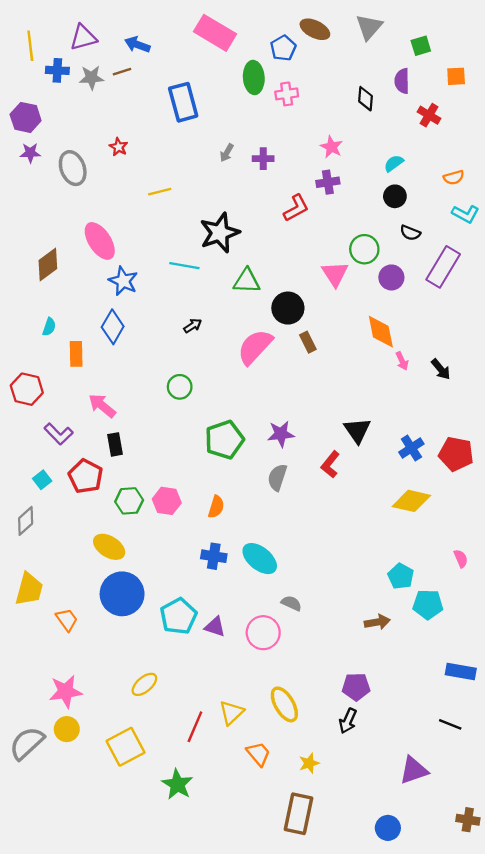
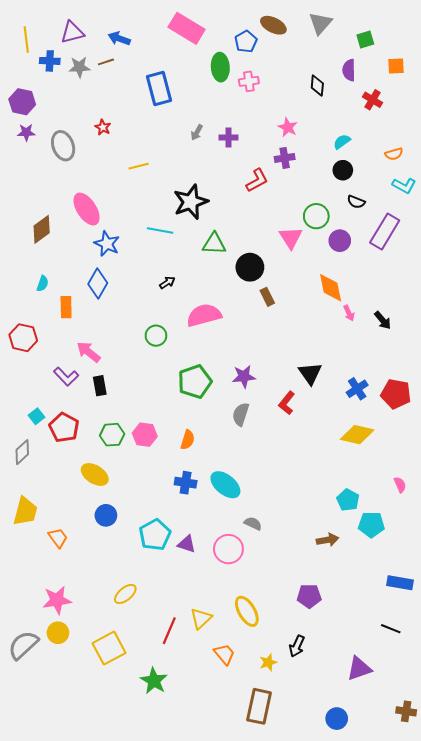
pink semicircle: (255, 347) -> (204, 315), moved, turned 32
purple L-shape: (59, 434) -> (66, 376), moved
red pentagon: (86, 476) -> (64, 428), moved
blue circle: (122, 594) -> (106, 515), size x0.6
black arrow: (348, 721) -> (297, 646), moved

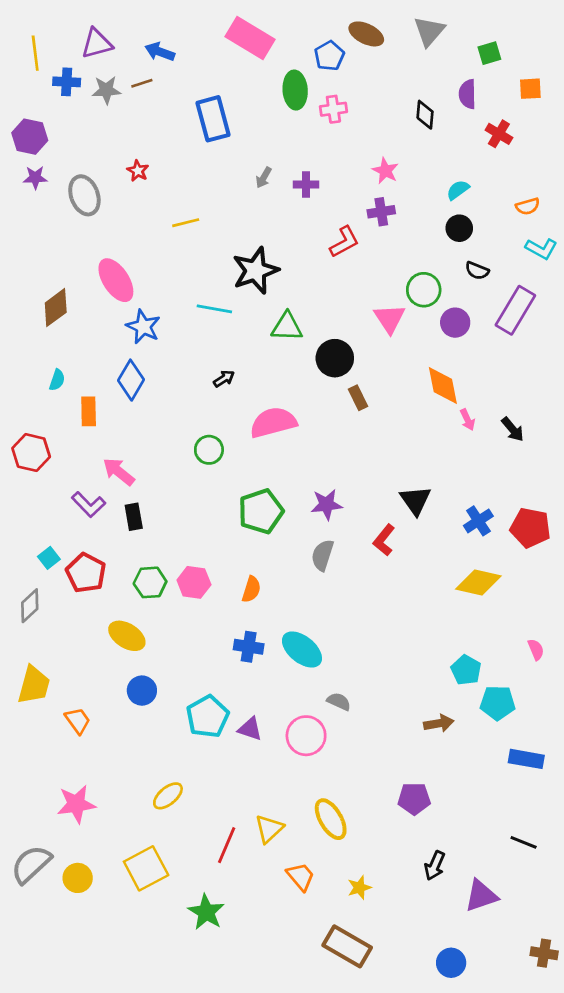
blue rectangle: (400, 583) -> (526, 759), moved
yellow circle: (58, 633) -> (78, 878), moved
black arrow: (297, 646) -> (435, 866), moved
brown rectangle: (259, 706) -> (347, 946), turned -72

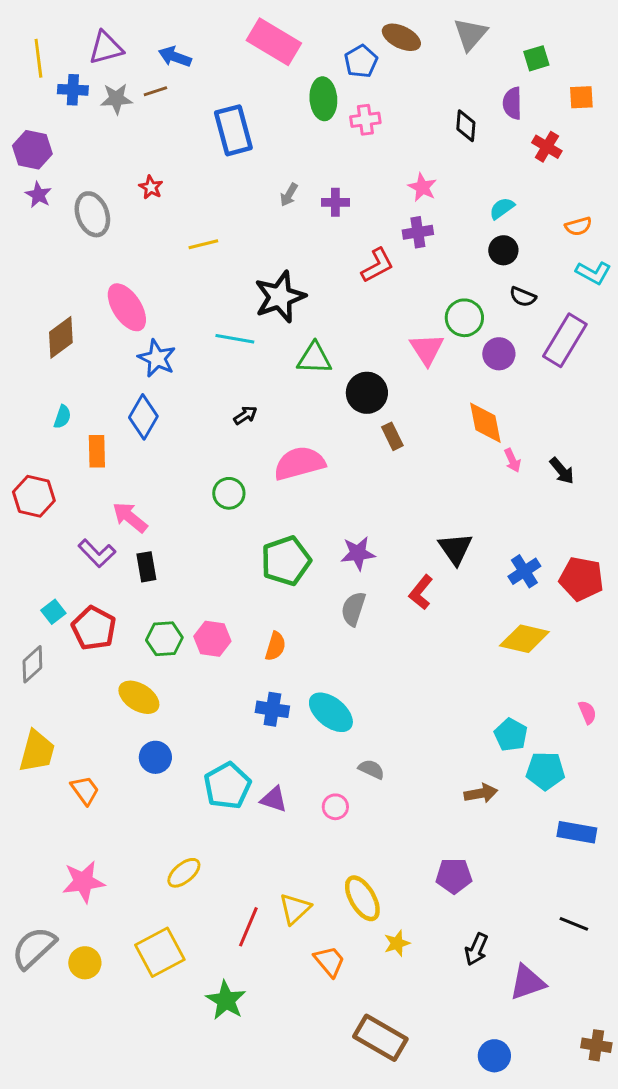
purple star: (35, 178) -> (38, 195), turned 30
pink circle: (306, 736) -> (335, 807), size x0.6
yellow star: (359, 888) -> (397, 943), moved

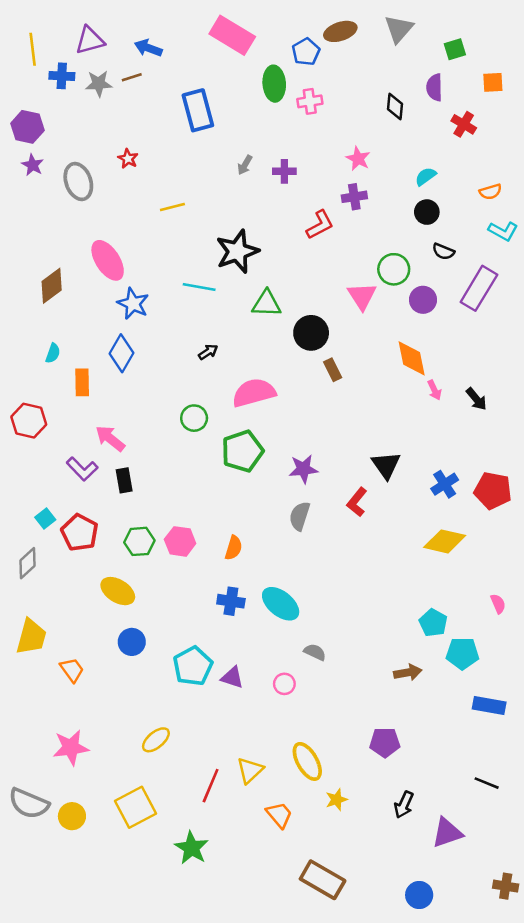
brown ellipse: (401, 37) -> (340, 31), turned -44
green pentagon: (286, 561) -> (242, 451), moved
gray semicircle: (34, 948) -> (29, 803), turned -114

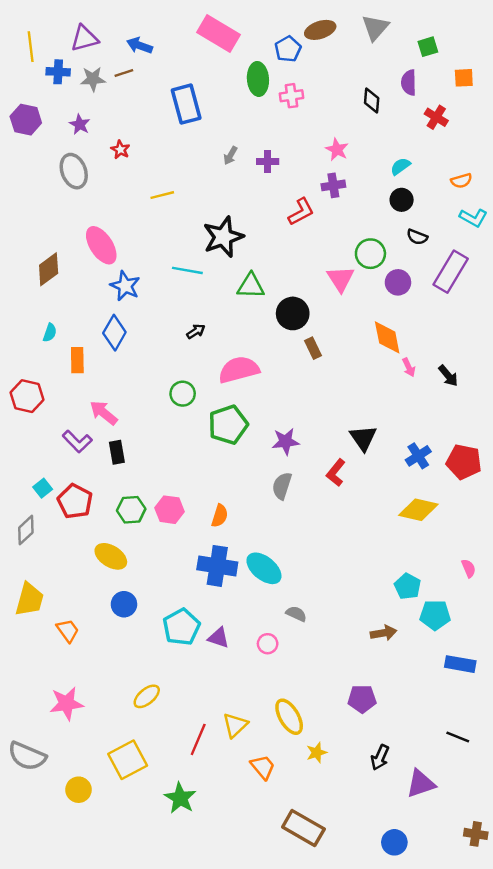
purple star: (33, 165) -> (80, 124), moved
blue cross: (231, 601) -> (217, 566), size x1.5
yellow circle: (72, 816) -> (78, 790), moved

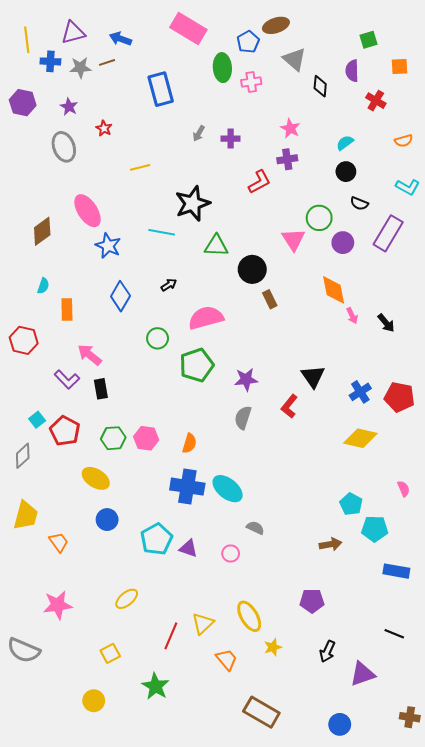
gray triangle: (375, 28) -> (294, 59), moved, turned -30
orange semicircle: (461, 181) -> (404, 141), moved
blue diamond: (114, 333) -> (120, 296), moved
yellow square: (128, 760) -> (110, 653), size x0.6
yellow circle: (78, 790) -> (94, 701), moved

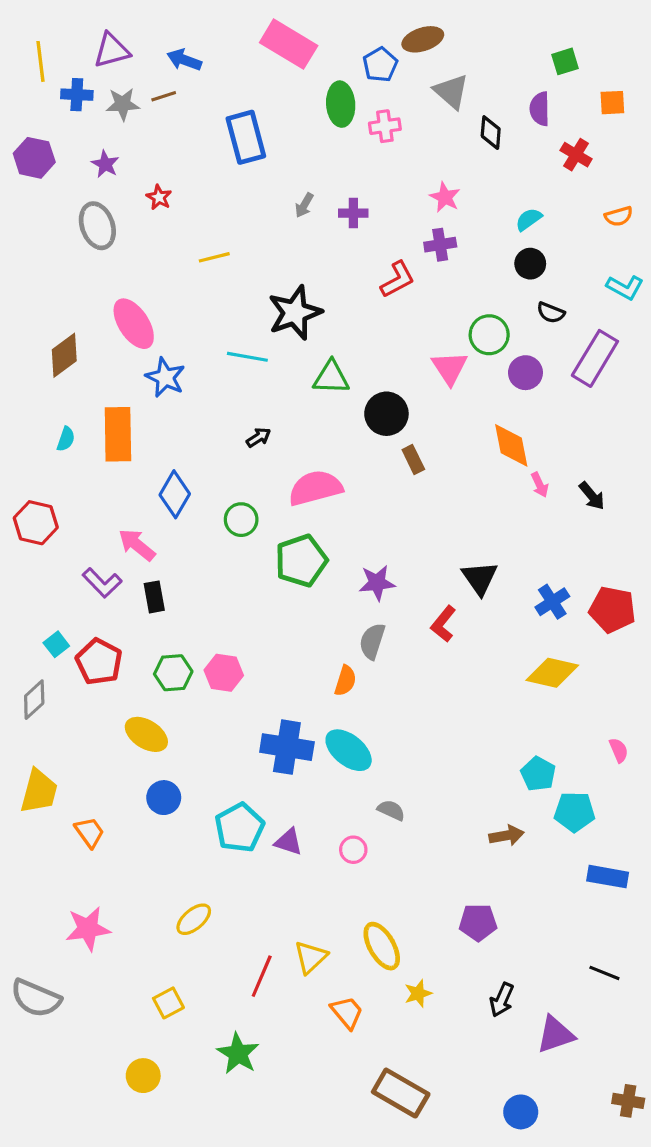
blue diamond: (120, 296) -> (175, 494), moved
orange rectangle: (67, 310) -> (118, 434), moved, size x1.6
orange semicircle: (189, 443) -> (345, 681), moved

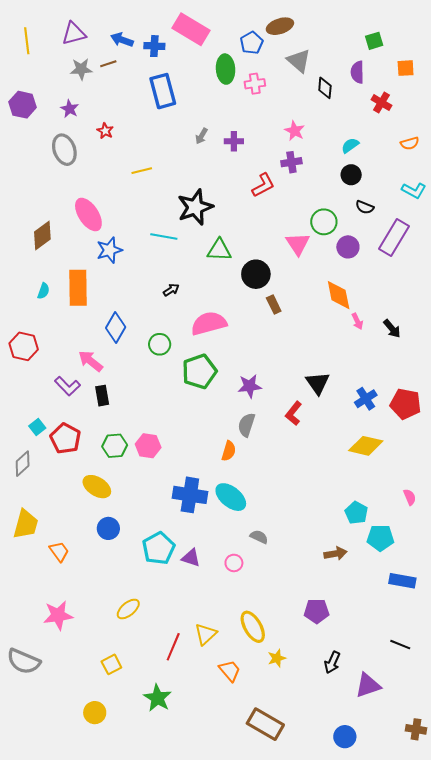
blue cross: (77, 95) -> (154, 46), moved
blue star: (165, 377) -> (109, 250), turned 30

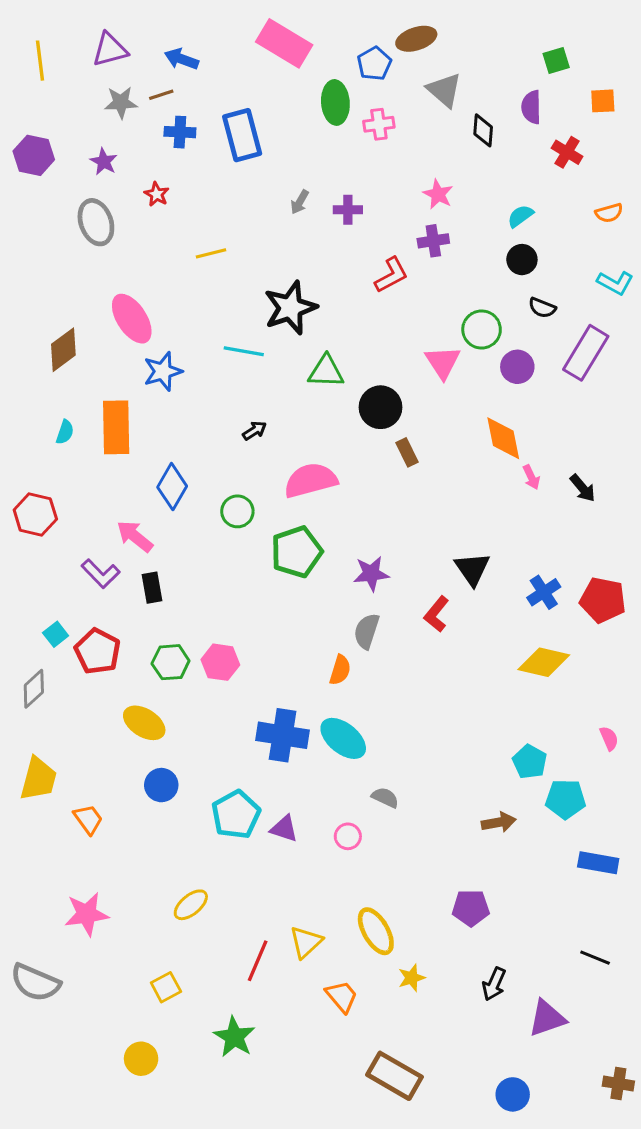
blue cross: (154, 46) -> (180, 132), moved

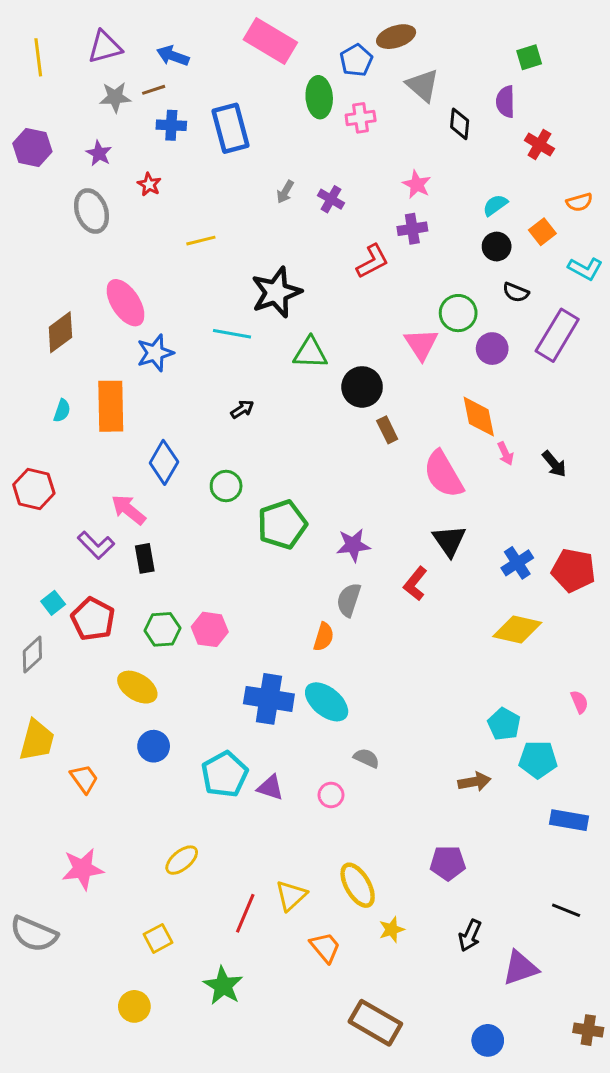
orange square: (603, 101) -> (542, 232), moved, turned -35
purple cross: (348, 210) -> (331, 199), turned 30
pink semicircle: (311, 480) -> (443, 474), moved, turned -105

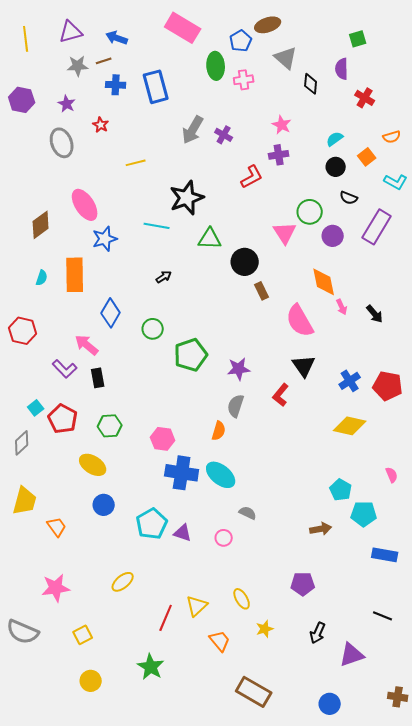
gray arrow: (285, 192) -> (193, 130), size x1.8
pink hexagon: (210, 629) -> (163, 439), moved
yellow ellipse: (358, 885) -> (242, 599), size x0.7
yellow square: (158, 938) -> (83, 635), moved

